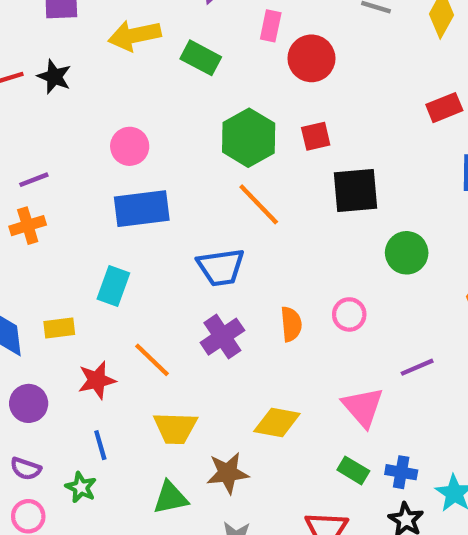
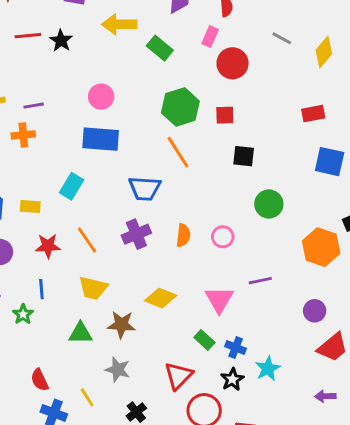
black square: (356, 190) -> (244, 156), size x0.7

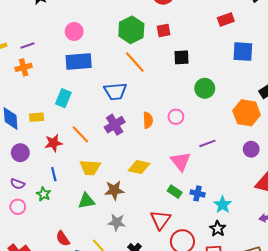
purple circle: (315, 311) -> (251, 149), moved
black star: (232, 379) -> (218, 229), moved

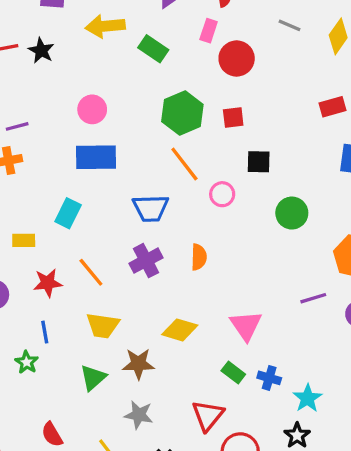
pink circle: (176, 117) -> (222, 194), moved
purple line: (207, 143) -> (313, 298), moved
green triangle: (86, 201) -> (93, 378), turned -36

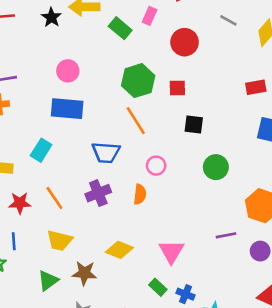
pink rectangle: (209, 31) -> (150, 16), moved
black star: (41, 51) -> (51, 17), moved
pink circle: (222, 194) -> (156, 166), moved

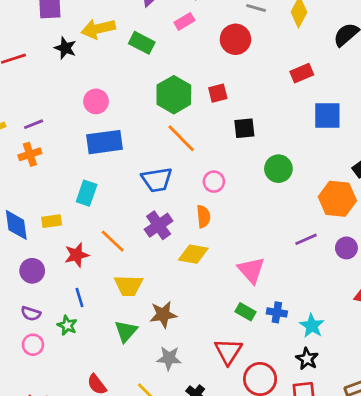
pink rectangle: (150, 16) -> (184, 21), moved, turned 48
red circle: (185, 42) -> (235, 39), moved
yellow diamond: (119, 250) -> (193, 254), moved

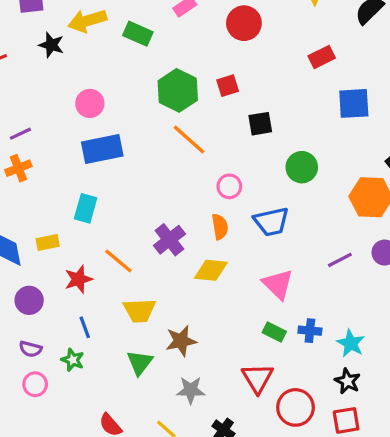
blue trapezoid: (157, 180) -> (271, 222), moved
purple line: (306, 239) -> (340, 260), moved

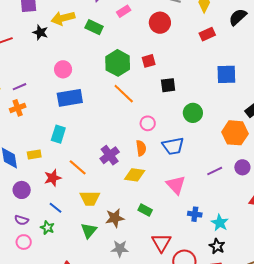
red rectangle: (322, 57) -> (207, 34), moved
blue line: (85, 327) -> (55, 208), turned -32
green rectangle: (274, 332) -> (145, 210), moved

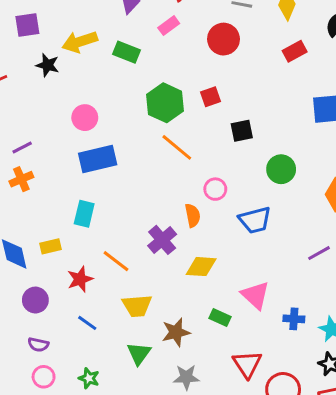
orange semicircle: (141, 148) -> (193, 215), moved
pink triangle: (176, 185) -> (255, 295), moved
green star: (47, 228) -> (89, 378), moved

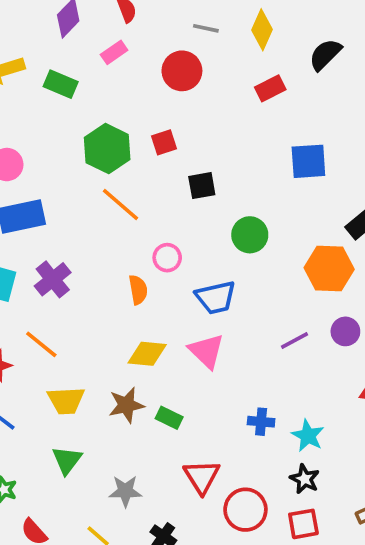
purple cross: (162, 240) -> (53, 279), moved
pink triangle: (255, 295) -> (206, 351), moved
brown star: (176, 332) -> (126, 405), moved

